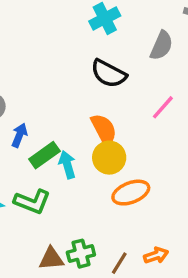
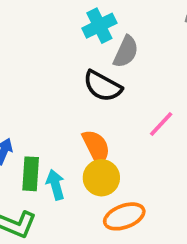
gray semicircle: (162, 46) -> (126, 52), moved
green rectangle: (44, 155) -> (31, 174), turned -52

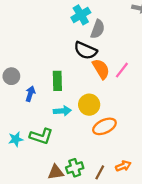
orange semicircle: (96, 147) -> (101, 69), moved
green rectangle: (31, 174) -> (57, 81), moved
cyan arrow: (55, 185) -> (62, 111), turned 105

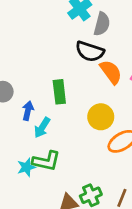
cyan arrow: (62, 111) -> (42, 128), moved, turned 133
cyan star: (16, 139) -> (26, 167), moved

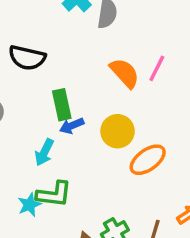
black semicircle: (90, 51) -> (27, 58), moved
blue arrow: (28, 111) -> (72, 126), moved, turned -120

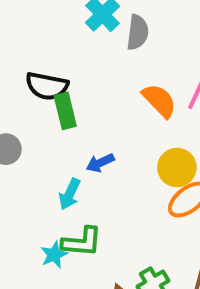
green rectangle: (62, 105) -> (65, 111), moved
yellow circle: (118, 131) -> (177, 168), moved

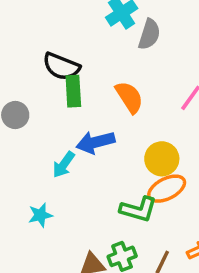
orange semicircle: (159, 101) -> (129, 97), moved
blue arrow: (100, 163) -> (95, 142), size x1.5
green L-shape: (82, 242) -> (138, 209), moved

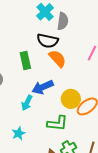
black semicircle: (61, 67) -> (48, 41), moved
yellow circle: (162, 159) -> (71, 99), moved
green L-shape: (138, 209) -> (57, 123), moved

